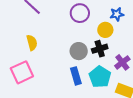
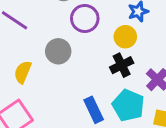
yellow semicircle: (32, 43) -> (23, 72), turned -133
gray circle: (79, 51) -> (58, 51), moved

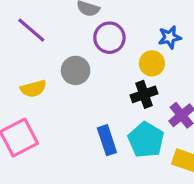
yellow semicircle: (23, 72) -> (33, 89), turned -135

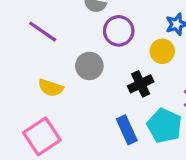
yellow semicircle: (33, 89) -> (51, 88), turned 40
black cross: (144, 94) -> (141, 84), moved

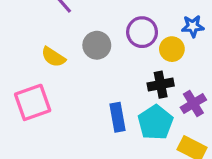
purple circle: (119, 31) -> (142, 32), moved
black cross: (141, 84) -> (161, 85), moved

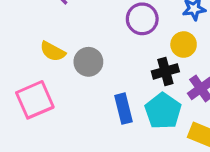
gray circle: (97, 45) -> (88, 62), moved
yellow circle: (172, 49) -> (184, 45), moved

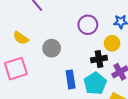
yellow semicircle: (53, 51) -> (21, 38), moved

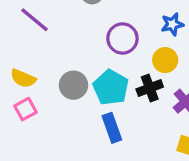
pink square: (16, 69) -> (26, 109), moved, size x0.6
cyan pentagon: (95, 83) -> (111, 87), moved

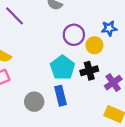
yellow circle: (165, 60) -> (94, 45), moved
gray circle: (73, 85) -> (34, 102), moved

